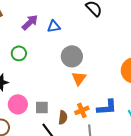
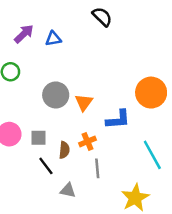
gray circle: (72, 56) -> (56, 95), moved
blue L-shape: (107, 107) -> (118, 119), moved

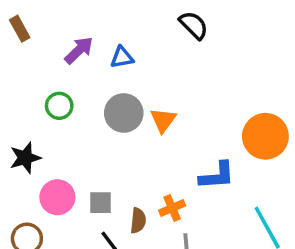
gray circle: (56, 95) -> (124, 113), moved
orange triangle: (84, 102) -> (163, 120), moved

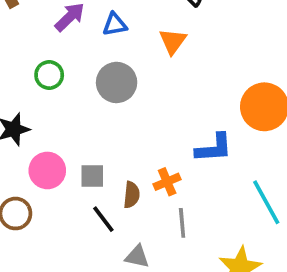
orange triangle: (163, 120) -> (173, 41), moved

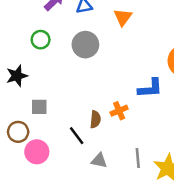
pink circle: (47, 170) -> (37, 152), moved
gray square: (92, 176) -> (39, 107), moved
gray line: (182, 223) -> (138, 158), moved

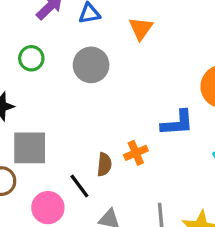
gray square: (39, 107) -> (30, 148), size x1.6
pink circle: (37, 152) -> (48, 208), moved

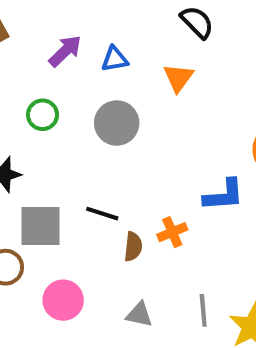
black line: (79, 186) -> (102, 214), moved, turned -35

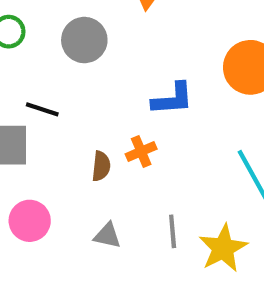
blue L-shape: (224, 195) -> (173, 99), moved
black line: (102, 214) -> (42, 109), moved

